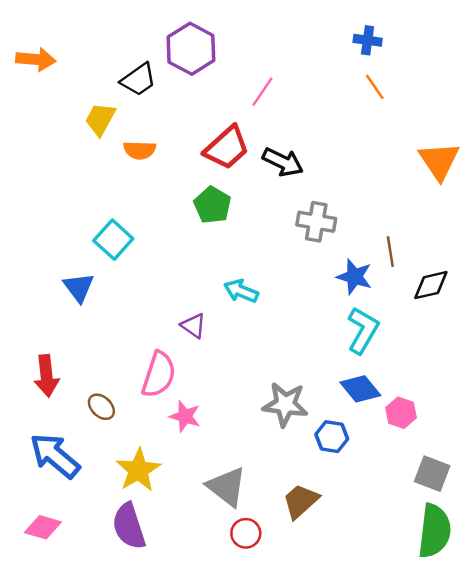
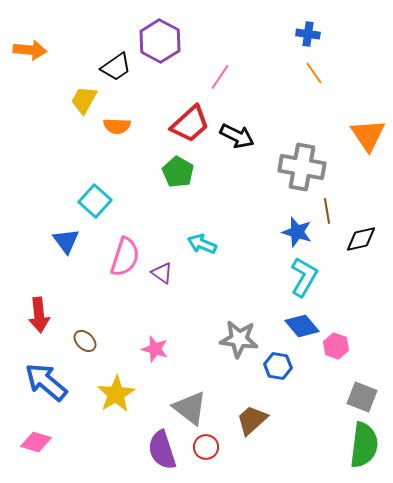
gray cross: (316, 222) -> (302, 167), moved, size x1.4
pink semicircle: (159, 375) -> (125, 257), moved
purple semicircle: (129, 526) -> (162, 450), moved

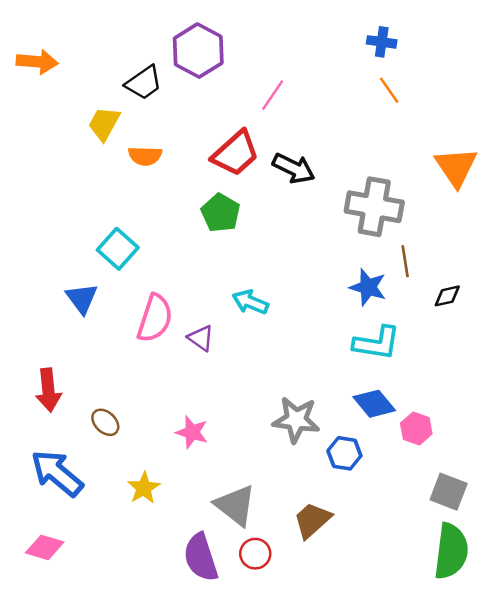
black diamond: (361, 239) -> (447, 296), size x0.7
cyan L-shape: (304, 277) -> (377, 343), turned 69
yellow star: (116, 394) -> (144, 488), size x0.7

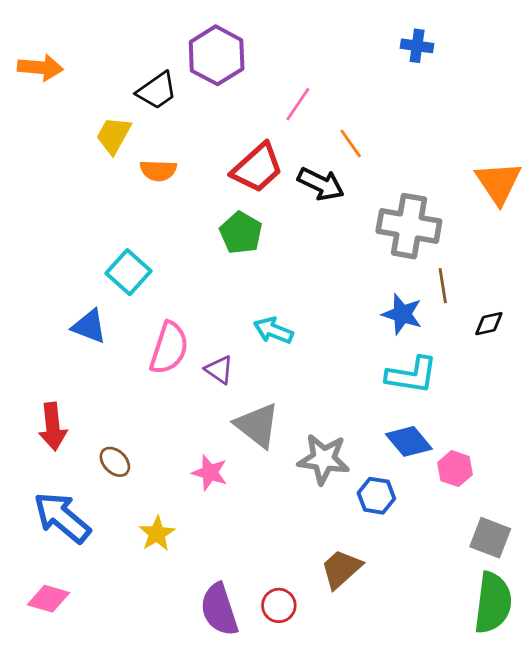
orange line: (389, 90) -> (351, 143), moved
blue triangle: (82, 298) -> (89, 326), turned -32
gray triangle: (235, 505) -> (257, 425), moved

